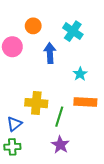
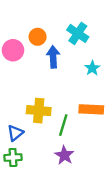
orange circle: (33, 26) -> (38, 37), moved
cyan star: (80, 74) -> (92, 68), moved

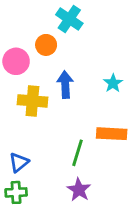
cyan cross: (78, 33) -> (69, 19), moved
blue arrow: (53, 57) -> (65, 85), moved
yellow cross: (39, 111) -> (32, 101), moved

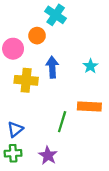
purple star: (79, 190) -> (48, 155), moved

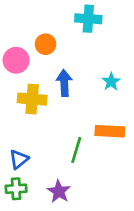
cyan cross: (56, 15) -> (88, 19), moved, turned -30

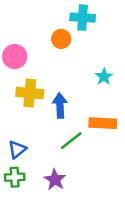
orange circle: (46, 44) -> (61, 39), moved
blue arrow: (64, 83) -> (60, 106), moved
green line: (76, 150) -> (71, 141), turned 35

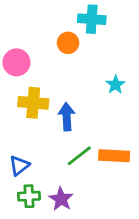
orange rectangle: (103, 123) -> (114, 156), moved
green cross: (15, 177) -> (29, 196), moved

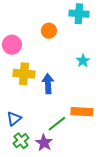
cyan cross: (92, 19) -> (79, 14), moved
green line: (79, 156) -> (57, 124), moved
green cross: (29, 196) -> (21, 141), turned -35

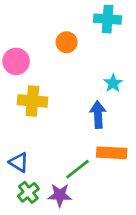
blue arrow: (48, 84) -> (98, 115), moved
blue triangle: (14, 119) -> (19, 162), turned -49
purple star: (44, 143) -> (60, 195), turned -30

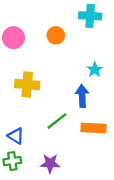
pink circle: (16, 61) -> (14, 38), moved
green line: (77, 169) -> (57, 121), moved
green cross: (28, 192) -> (12, 161), moved, turned 30

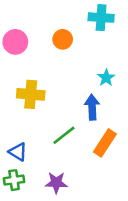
orange rectangle: (94, 128) -> (105, 143), turned -60

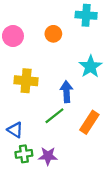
cyan star: (106, 78) -> (90, 67), size x1.5
blue arrow: (92, 107) -> (66, 92), moved
green cross: (14, 180) -> (24, 154), moved

